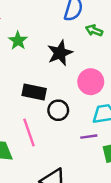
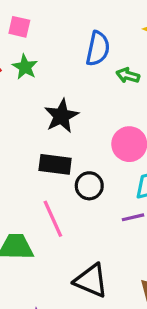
green star: (18, 41) -> (25, 67), moved
black star: (60, 53) -> (61, 116), moved

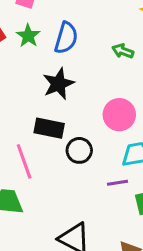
blue semicircle: (98, 49) -> (66, 38), moved
pink line: (53, 219) -> (24, 161), moved

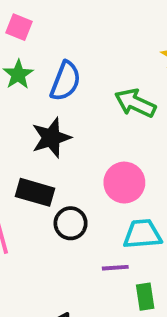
green arrow: (123, 51) -> (135, 103), size x1.5

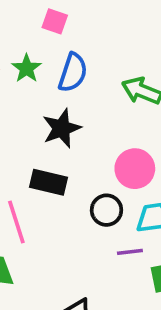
pink square: (19, 27) -> (55, 21), moved
black circle: (71, 223) -> (106, 210), moved

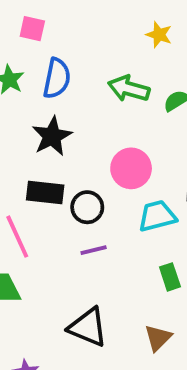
black circle: (106, 210) -> (87, 207), moved
purple line: (130, 252) -> (94, 250), moved

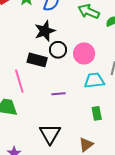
black circle: (87, 207) -> (58, 50), moved
black triangle: (88, 327) -> (50, 134), turned 30

